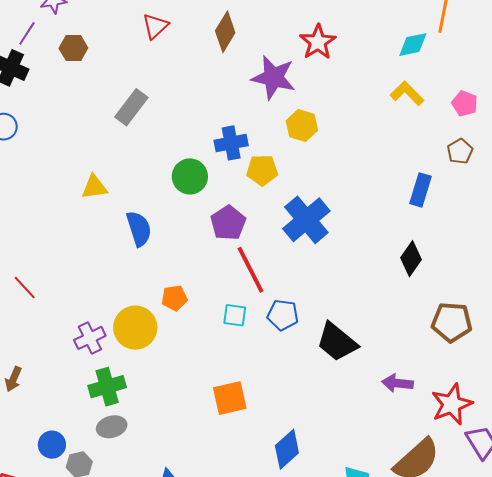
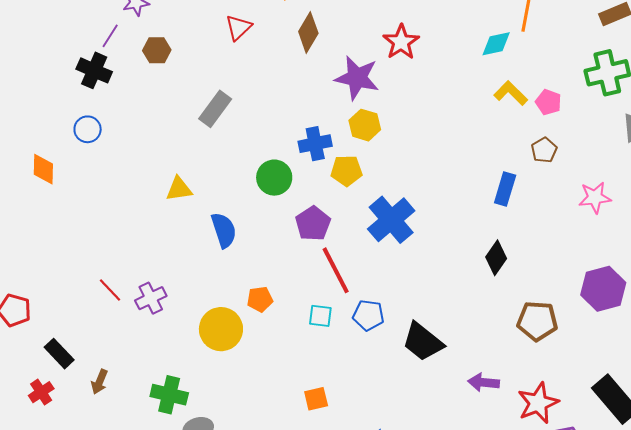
yellow L-shape: (407, 93) -> (511, 93), moved
yellow hexagon: (302, 126) -> (365, 125), moved
purple cross: (90, 338) -> (151, 298), moved
green cross: (107, 387) -> (169, 395), moved, turned 30
orange square: (230, 398) -> (316, 399), size x0.7

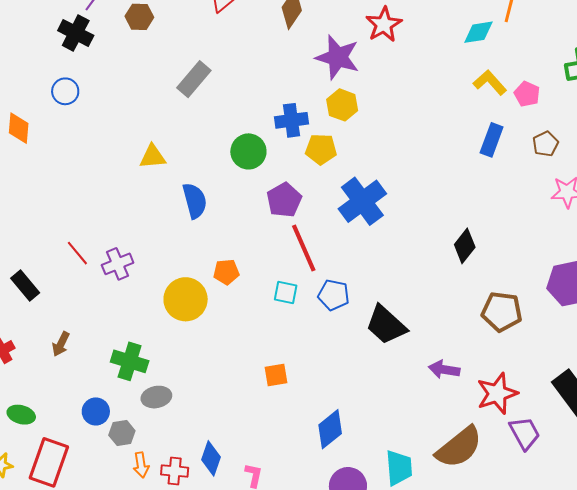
brown pentagon: (544, 150) -> (545, 144), moved
blue rectangle: (505, 189) -> (492, 140), moved
black rectangle: (59, 354) -> (25, 285), moved

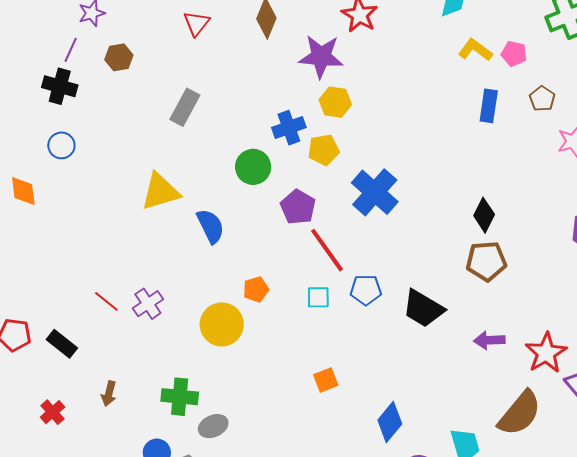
yellow triangle: (153, 157) -> (160, 192), size x1.5
brown pentagon: (502, 312) -> (486, 261), moved

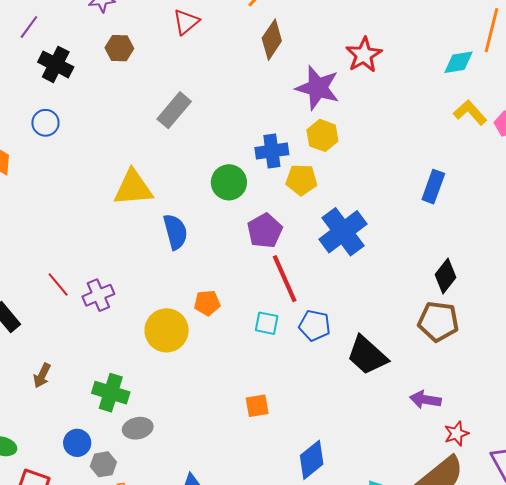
red triangle: (196, 23) -> (186, 22), moved
purple line: (71, 50) -> (29, 27), moved
blue rectangle: (489, 106) -> (433, 187), moved
red star: (546, 353) -> (456, 434), moved, size x0.6

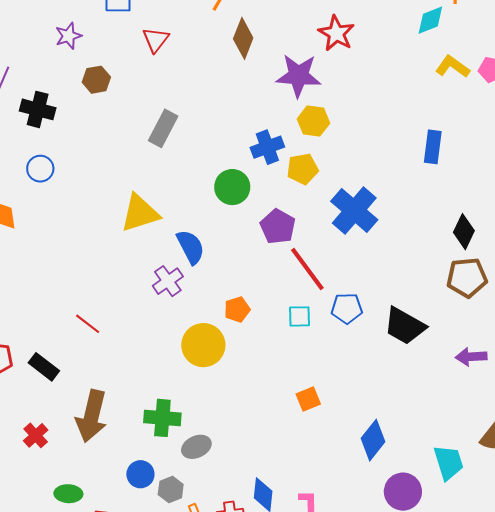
purple cross: (98, 295) -> (168, 281), moved
brown arrow: (42, 375) -> (92, 416), size x2.0

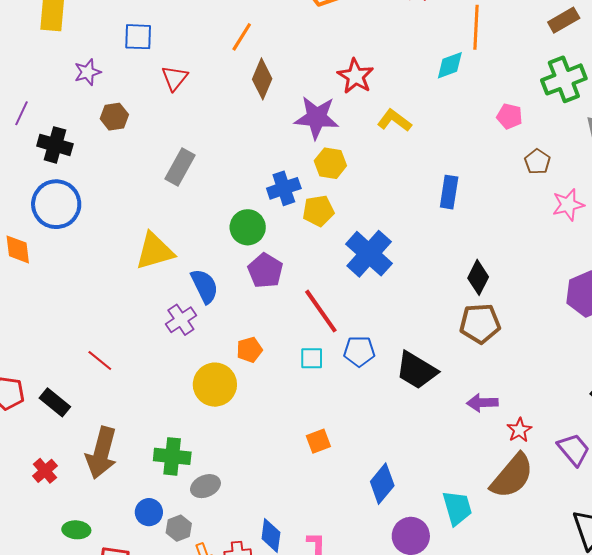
yellow L-shape: (453, 67) -> (394, 120), moved
blue circle: (40, 169) -> (56, 204), size x1.8
purple pentagon: (278, 227) -> (265, 271), moved

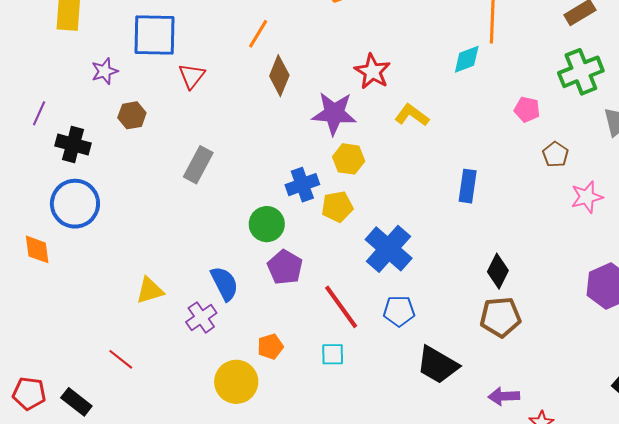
blue square: (138, 37) -> (155, 35), size x1.6
yellow triangle: (155, 251) -> (150, 290), moved, size x0.7
blue pentagon: (359, 351) -> (399, 311), moved

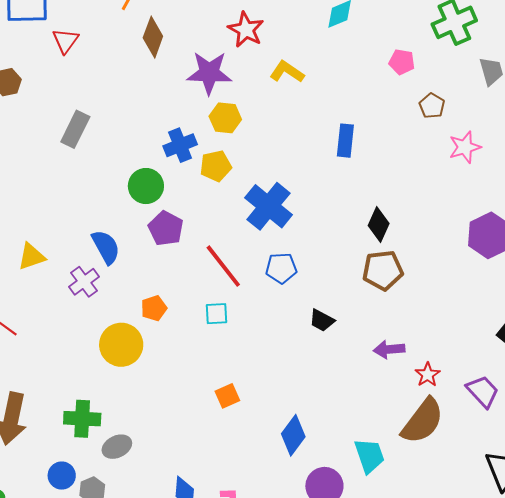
black trapezoid: (438, 365) -> (322, 320), size x0.6

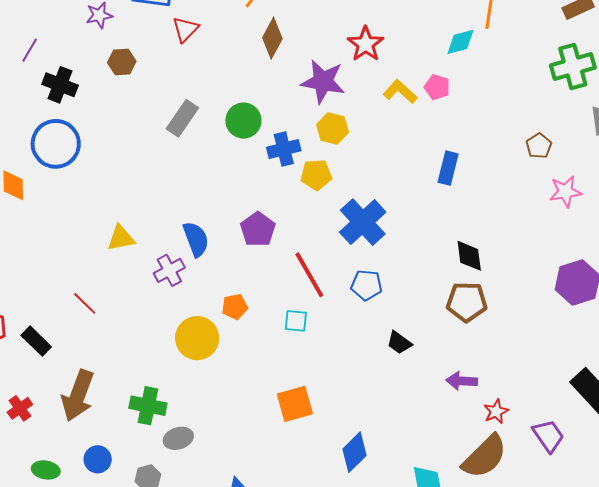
pink pentagon: (402, 62) -> (437, 87), moved
green circle: (146, 186) -> (243, 121), moved
black diamond: (379, 224) -> (469, 256), turned -40
orange square: (227, 396) -> (295, 404), size x1.5
blue circle: (62, 476) -> (98, 459), moved

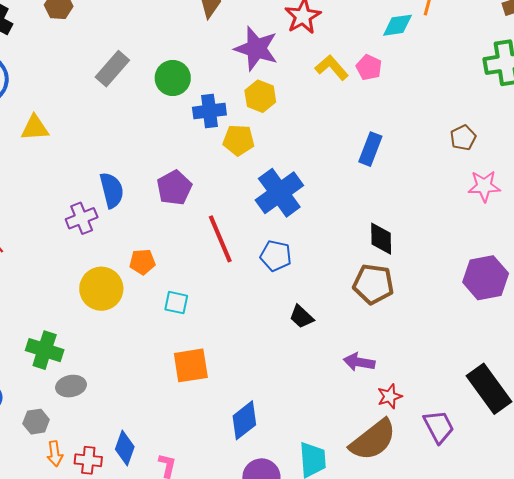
yellow triangle: (121, 238) -> (35, 128), moved
cyan square: (296, 321) -> (176, 303), moved

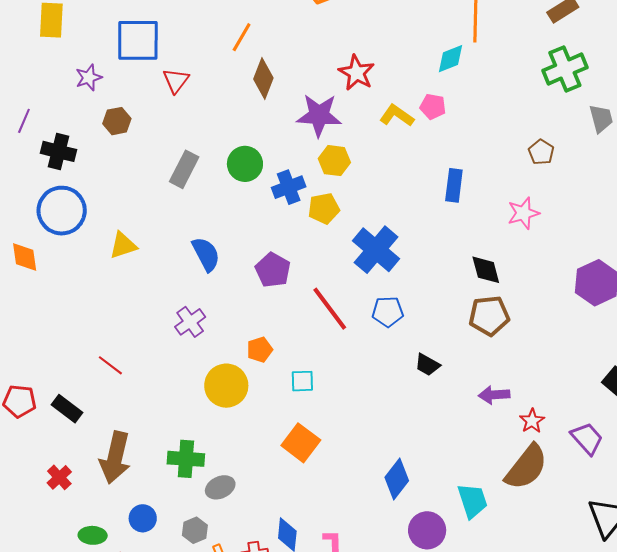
pink star: (484, 186) -> (523, 213), moved
blue semicircle: (112, 190) -> (206, 254), moved
orange square: (191, 365) -> (301, 443), moved, turned -30

